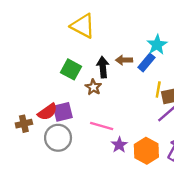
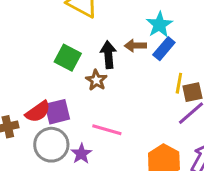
cyan star: (157, 45) -> (159, 25), moved
purple star: (119, 145) -> (81, 154), moved

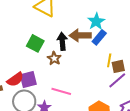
brown arrow: (135, 46) -> (80, 35), size x1.5

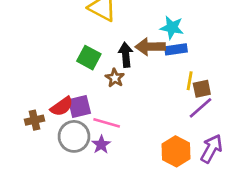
cyan star: (96, 21) -> (172, 28), turned -30
blue rectangle: (99, 37) -> (176, 49), turned 42
pink line: (61, 91) -> (107, 123), moved

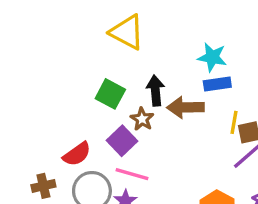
brown arrow: (150, 47) -> (186, 107), moved
purple square: (79, 106) -> (122, 141), moved, turned -30
brown cross: (35, 120) -> (43, 186), moved

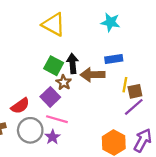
cyan star: (212, 57) -> (110, 22), moved
green square: (110, 94) -> (54, 66), moved

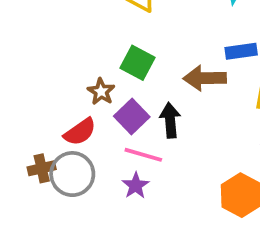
black arrow: (73, 63) -> (170, 120), moved
brown star: (64, 82) -> (101, 92), moved
gray circle: (30, 130) -> (72, 174), moved

